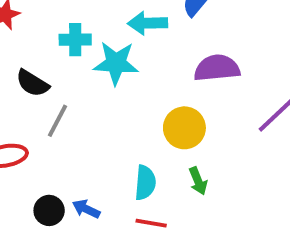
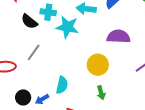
black semicircle: (32, 83) -> (29, 21), moved
cyan semicircle: (145, 183) -> (62, 85), moved
blue arrow: (86, 209) -> (42, 99), turned -64

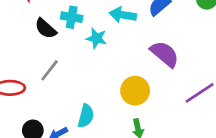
cyan star: (67, 27) -> (96, 38), size x0.7
purple semicircle: (118, 36) -> (165, 54), turned 35

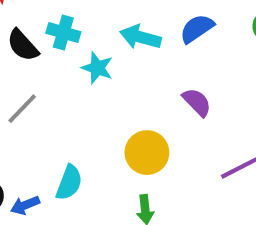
purple semicircle: (165, 54) -> (197, 102), size x0.7

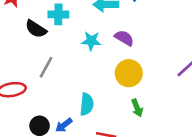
cyan star: (97, 68) -> (91, 41), moved
purple semicircle: (197, 102) -> (124, 38), moved

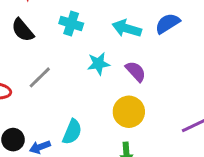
black semicircle: (36, 29) -> (23, 30), moved
cyan star: (91, 41) -> (98, 64), turned -30

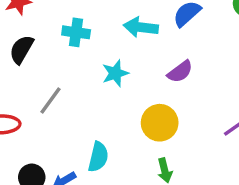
black semicircle: (23, 30) -> (22, 49), turned 80
purple semicircle: (136, 71) -> (180, 72), moved, turned 105

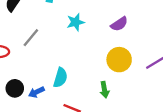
yellow circle: (160, 123) -> (119, 60), moved

